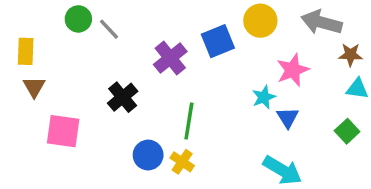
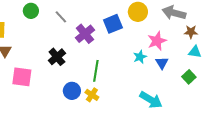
gray line: (109, 29) -> (61, 17), moved
blue triangle: (288, 118) -> (162, 63), moved

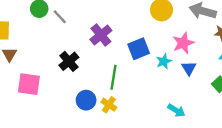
gray line: (61, 17) -> (60, 17), moved
blue square: (113, 24) -> (139, 49), moved
cyan arrow: (151, 100) -> (176, 110), size x0.7

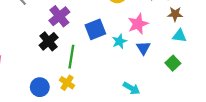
black cross: (69, 61) -> (49, 41), moved
blue circle: (86, 100) -> (40, 87), moved

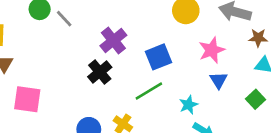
cyan star: (119, 41) -> (189, 105), moved
green line: (71, 57) -> (149, 91), moved, turned 50

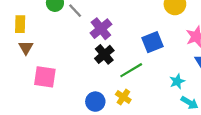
purple cross: (113, 41) -> (101, 29), moved
green line: (149, 91) -> (131, 70), moved

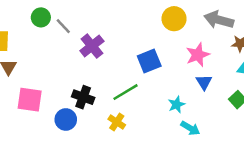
black cross: (104, 54) -> (83, 97), moved, turned -30
blue circle: (95, 102) -> (66, 119), moved

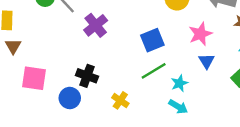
green line: (125, 92) -> (154, 71), moved
cyan arrow: (190, 128) -> (178, 107), moved

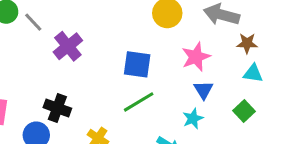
blue square: (152, 40) -> (137, 64), turned 30
cyan star: (179, 83) -> (193, 119), moved

